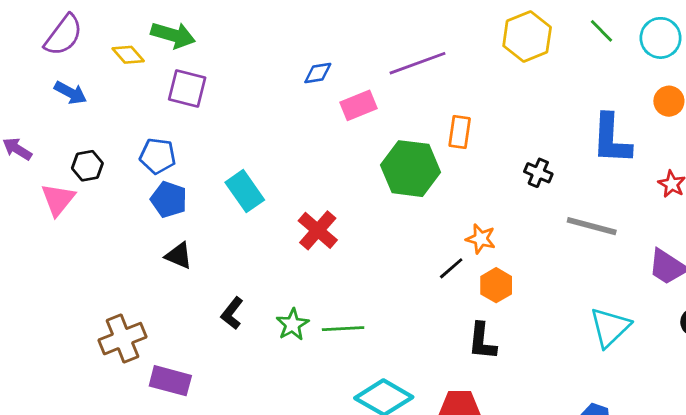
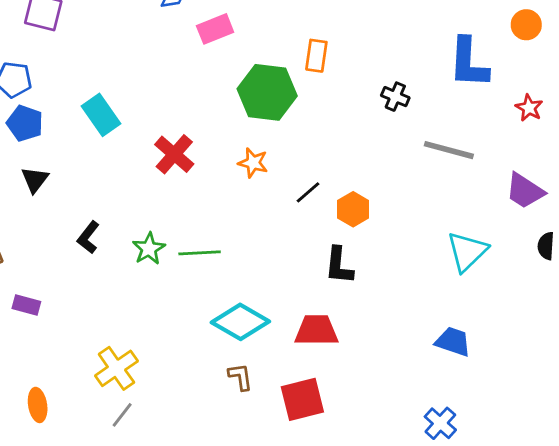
orange star: (481, 239) -> (253, 163), moved
black triangle: (179, 256) -> (35, 180), turned 44
purple rectangle: (170, 381) -> (26, 305), size x0.7

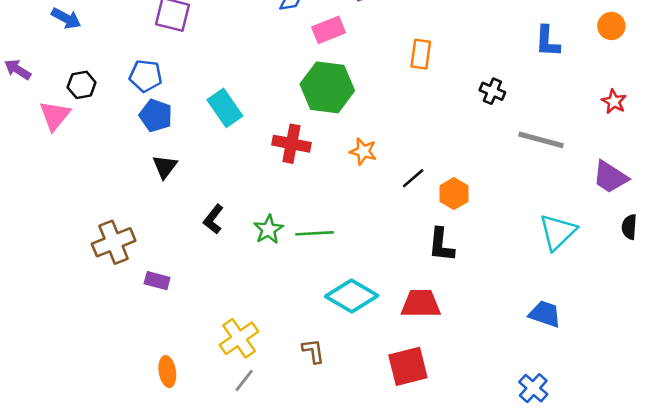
blue L-shape: (469, 63) -> (547, 41), moved, size x0.7
green hexagon: (267, 92) -> (327, 87), moved
red cross: (174, 154) -> (291, 144), turned -30
brown L-shape: (240, 377) -> (313, 351), moved

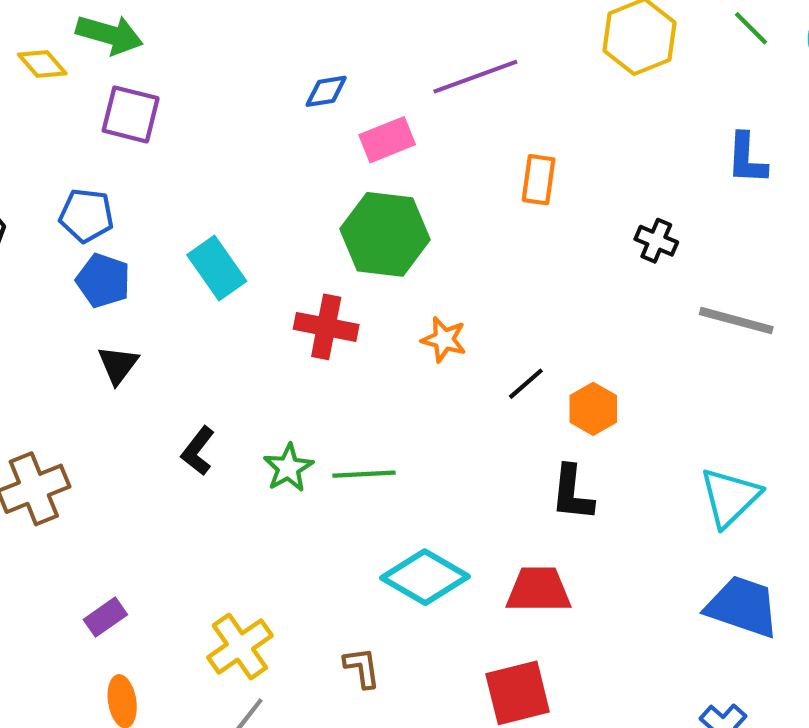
cyan triangle: (558, 232) -> (730, 497), moved
purple rectangle: (157, 281) -> (105, 617), moved, turned -50
blue trapezoid: (545, 314) -> (743, 607), size x1.4

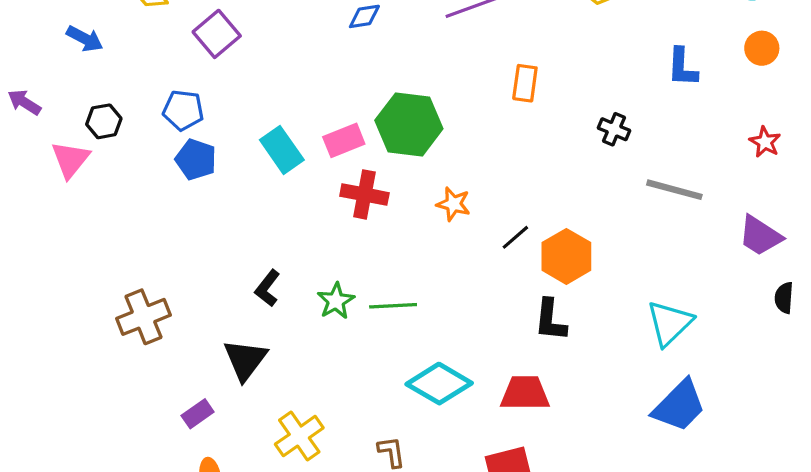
purple square: (131, 114) -> (217, 34), turned 36
pink rectangle: (387, 140) -> (344, 140), moved
black triangle: (118, 365) -> (245, 360), moved, size x1.4
orange hexagon: (593, 409) -> (566, 256), size x1.4
blue trapezoid: (743, 607) -> (679, 406), turned 116

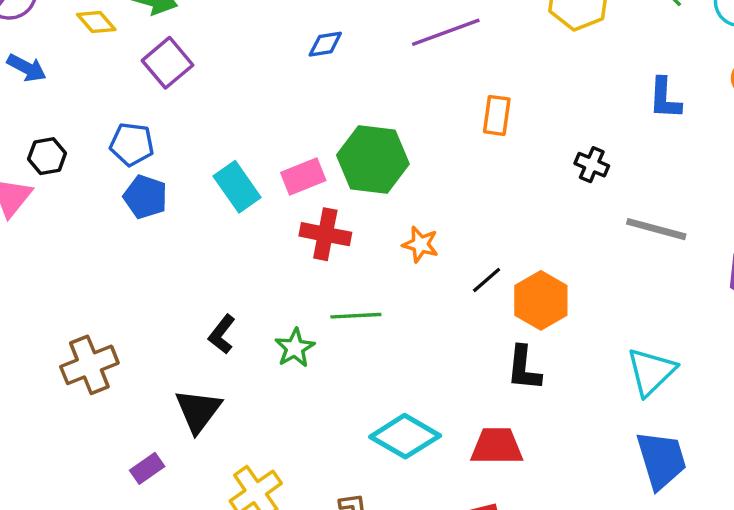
green line: (393, 306) -> (356, 316), moved
blue trapezoid: (679, 406) -> (661, 460), turned -62

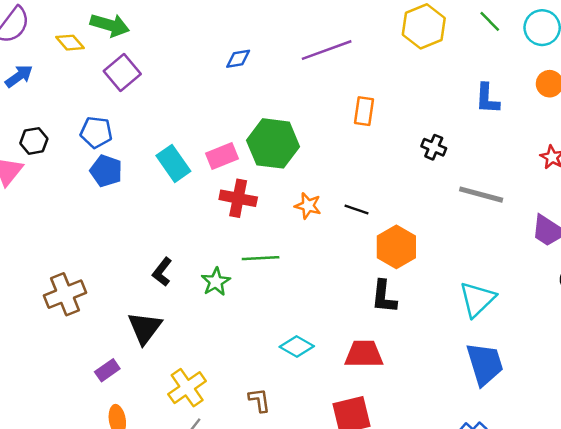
blue arrow: (27, 68) -> (19, 76), turned -64
black line: (487, 280) -> (357, 209), moved, turned 60
cyan diamond: (405, 436) -> (297, 347), size x0.7

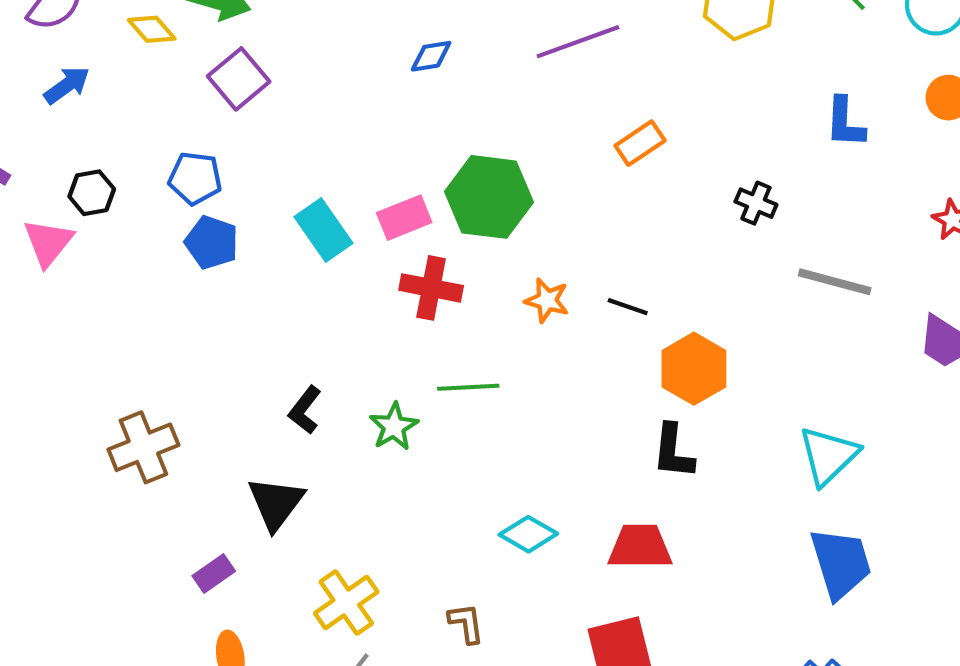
orange rectangle: (364, 111) -> (640, 143), turned 48

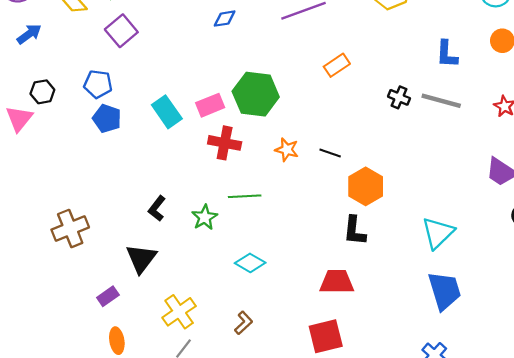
gray line: (835, 282) -> (441, 101), moved
cyan diamond: (528, 534) -> (250, 263), moved
brown L-shape: (466, 623) -> (243, 323), turned 55

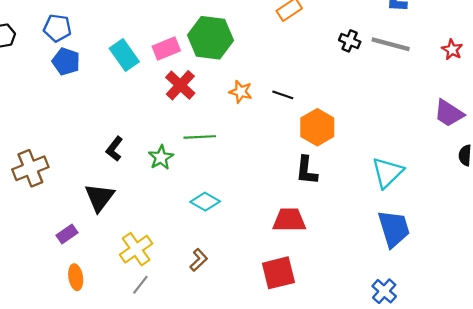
red cross: (225, 143) -> (180, 85), turned 32

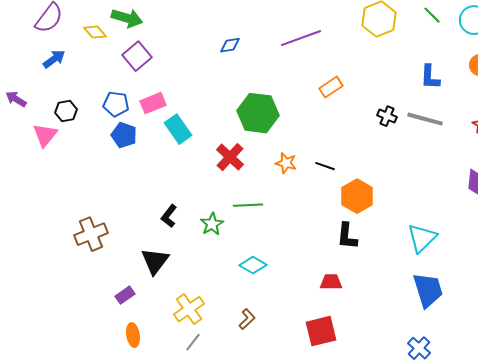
pink rectangle: (166, 49) -> (153, 103), moved
red trapezoid: (289, 220) -> (331, 282), size x0.7

